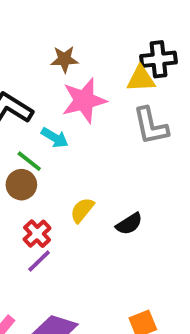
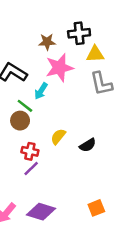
black cross: (159, 59) -> (79, 33), moved
cyan arrow: (55, 138) -> (41, 91), turned 91
red cross: (37, 234) -> (30, 151), turned -35

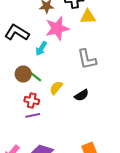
gray L-shape: (101, 84) -> (87, 59), moved
green line: (25, 106) -> (35, 76), moved
purple line: (31, 169) -> (33, 115), turned 32

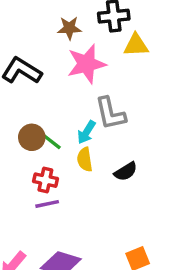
cyan arrow: (41, 49) -> (86, 132), moved
gray L-shape: (87, 59) -> (110, 113), moved
yellow semicircle: (56, 88) -> (85, 160), turned -48

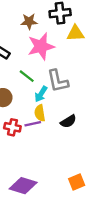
green line: (51, 141) -> (27, 76), moved
purple line: (47, 204) -> (33, 124), moved

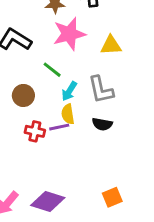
yellow triangle: (75, 33) -> (111, 45), moved
gray L-shape: (58, 81) -> (101, 90), moved
black semicircle: (68, 121) -> (102, 124), turned 42

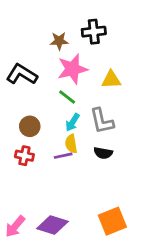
green line: (52, 70) -> (67, 97), moved
red cross: (35, 131) -> (24, 156), moved
orange square: (112, 197) -> (112, 221), size x1.5

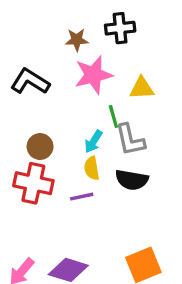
green line: (67, 97) -> (113, 117), moved, turned 36
black semicircle: (103, 153) -> (132, 180), size x1.4
red cross: (24, 156) -> (33, 183), size x1.6
purple line: (63, 156) -> (82, 197), moved

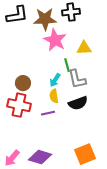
brown star: (77, 40) -> (45, 19), size x1.6
pink star: (93, 75) -> (55, 40), turned -30
black L-shape: (30, 81) -> (17, 15), moved, turned 140
black semicircle: (132, 180) -> (78, 103), turned -30

